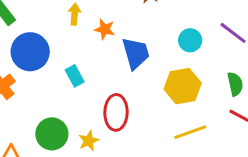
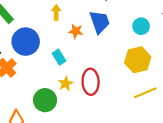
orange star: (105, 29) -> (76, 31), moved
blue trapezoid: (136, 53) -> (100, 22), moved
yellow star: (89, 141) -> (66, 84), moved

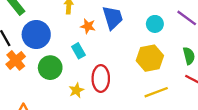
cyan rectangle: (59, 57) -> (78, 51), moved
yellow star: (66, 84) -> (76, 90), moved
green circle: (45, 100) -> (50, 68), moved

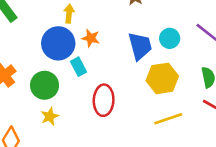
blue trapezoid: (113, 18) -> (140, 46), moved
blue circle: (36, 35) -> (58, 43), moved
yellow star: (76, 90) -> (50, 116), moved

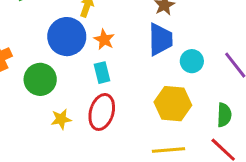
blue trapezoid: (140, 46) -> (160, 39), moved
cyan rectangle: (79, 67) -> (102, 73), moved
yellow star: (50, 116) -> (61, 119), moved

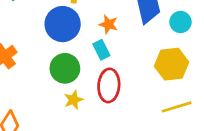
orange star: (104, 40) -> (108, 24), moved
green circle: (40, 79) -> (65, 68), moved

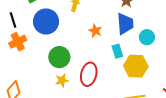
blue circle: (63, 24) -> (46, 22), moved
cyan rectangle: (101, 50) -> (117, 51), moved

